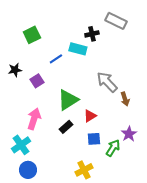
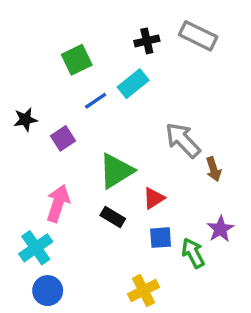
black cross: (92, 34) -> (147, 41), moved
green square: (32, 35) -> (77, 60), moved
cyan rectangle: (78, 49) -> (133, 84), turned -54
black rectangle: (66, 127) -> (113, 217), turned 72
green arrow: (113, 148) -> (193, 253), turned -60

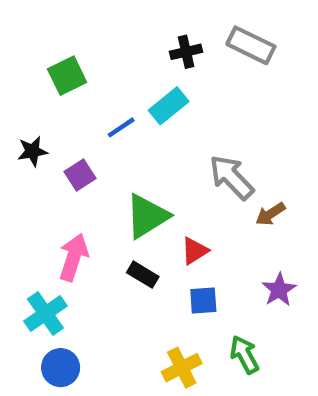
green square: (77, 60) -> (67, 76), moved
brown arrow: (214, 169) -> (270, 214), turned 75
green arrow: (193, 253) -> (244, 355), moved

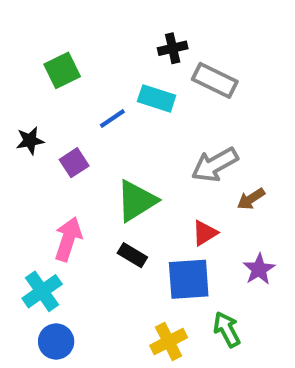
gray rectangle: (251, 45) -> (215, 80), moved
cyan rectangle: (169, 106) -> (157, 98), turned 57
gray arrow: (231, 177) -> (215, 165), turned -75
red triangle: (195, 251) -> (205, 233), moved
blue square: (203, 301) -> (189, 279), size x1.6

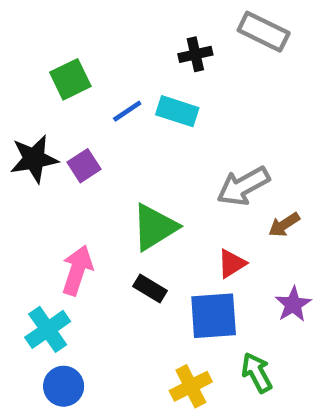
gray rectangle: (215, 80) -> (264, 32), moved
blue line: (112, 119) -> (127, 111), moved
black star: (30, 141) -> (34, 159), size x1.5
purple square: (74, 163) -> (84, 166), moved

